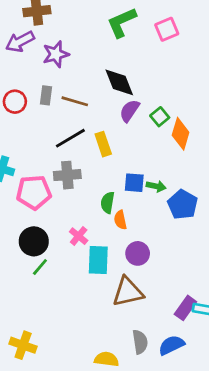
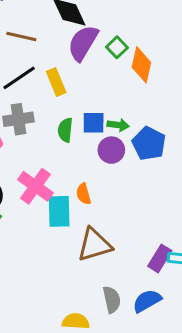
purple semicircle: (130, 111) -> (83, 43), size x1.4
green semicircle: (108, 203) -> (65, 130), moved
orange semicircle: (120, 220) -> (83, 194), moved
pink cross: (79, 236) -> (35, 186), size x1.6
purple circle: (138, 253) -> (111, 150), moved

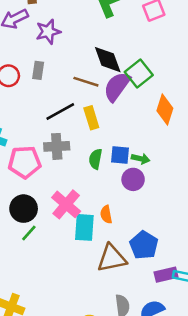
brown line: (21, 37) -> (86, 82), moved
green square: (117, 47) -> (139, 74), moved, size x1.5
blue pentagon: (149, 143) -> (144, 245), moved
purple rectangle: (160, 258) -> (166, 275), turned 40

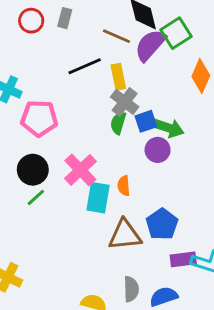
gray cross: (57, 146) -> (125, 102), moved, turned 35
blue square: (120, 155) -> (146, 121), turned -30
green arrow: (141, 159) -> (168, 128), size x1.5

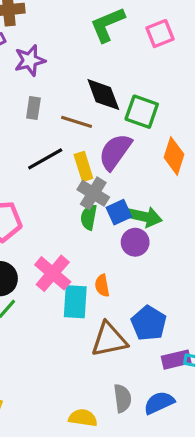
gray rectangle: (65, 18) -> (33, 108), moved
green square: (176, 33) -> (142, 112), turned -32
purple semicircle: (150, 45) -> (115, 152), moved

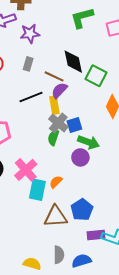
purple semicircle: (115, 152) -> (59, 90), moved, size x0.7
blue square: (119, 212) -> (74, 125), moved
orange semicircle: (102, 286) -> (56, 182), turned 48

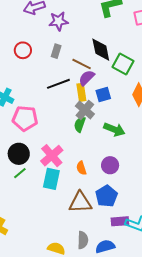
blue square: (74, 125) -> (103, 94), moved
purple circle: (80, 157) -> (110, 165), moved
orange semicircle: (56, 182) -> (81, 168), turned -64
cyan rectangle: (37, 190) -> (51, 179), moved

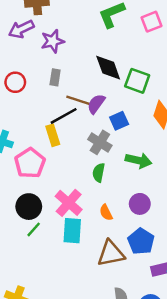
brown line: (82, 64) -> (78, 100), moved
yellow rectangle: (81, 92) -> (53, 135), moved
pink pentagon: (25, 118) -> (30, 163), turned -30
green semicircle: (80, 124) -> (99, 173), moved

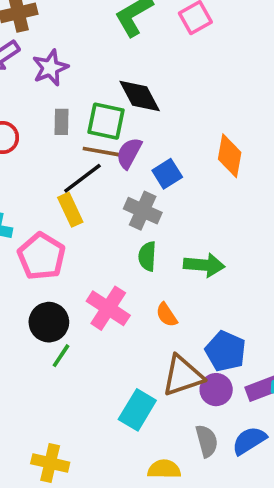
green square: (137, 81) -> (106, 121), moved
green arrow: (138, 160) -> (204, 265), moved
purple circle: (140, 204) -> (216, 390), moved
cyan rectangle: (72, 231) -> (137, 410), moved, turned 35

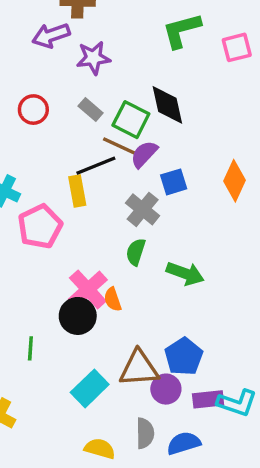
gray rectangle: (62, 122) -> (91, 110), turned -65
orange semicircle: (167, 315) -> (113, 299), moved
black circle: (49, 322) -> (78, 316), moved
green line: (61, 356) -> (30, 348), moved, turned -45

